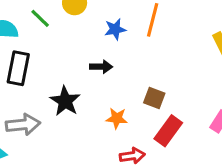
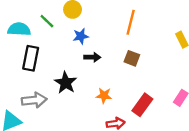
blue star: (115, 29) -> (81, 36), moved
brown square: (154, 98) -> (132, 58), moved

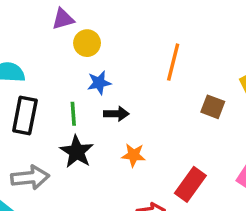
green line: (47, 21) -> (73, 114), moved, turned 42
brown square: (132, 58) -> (213, 107), moved
orange star: (104, 95) -> (134, 155), moved

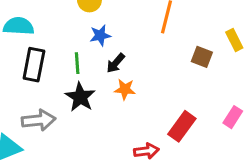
black arrow: (116, 114) -> (116, 63), turned 130
orange star: (134, 155) -> (125, 89), moved

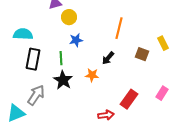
black arrow: (116, 63) -> (108, 58), moved
gray arrow: (39, 120) -> (36, 95), turned -50

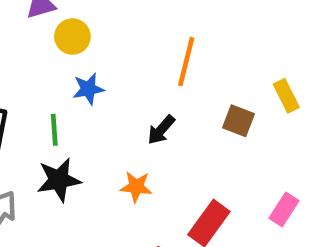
orange star: (92, 75) -> (136, 187), moved
black star: (63, 80) -> (59, 180), turned 30

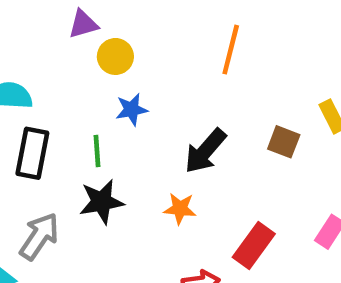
orange line: (186, 62) -> (231, 50), moved
black arrow: (161, 130) -> (205, 151), size x1.5

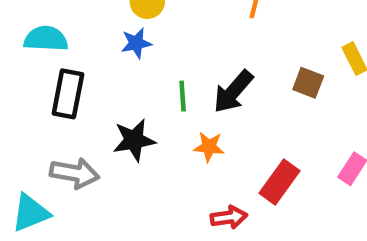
blue star: (132, 110) -> (136, 43), moved
green line: (97, 151) -> (183, 96), moved
gray arrow: (39, 236) -> (75, 173), turned 66

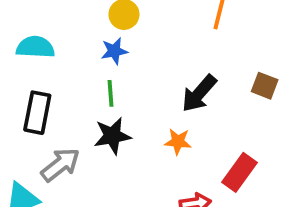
black rectangle: (68, 94) -> (37, 113), moved
green line: (183, 96) -> (110, 93), moved
gray arrow: (75, 173) -> (60, 165), turned -48

